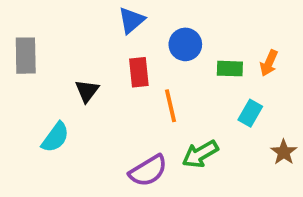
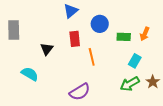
cyan semicircle: (55, 137) -> (30, 74), turned -96
green arrow: (200, 154) -> (130, 84), moved

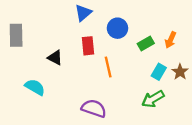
green rectangle: (124, 37) -> (146, 43), turned -32
black triangle: (47, 49) -> (55, 58), turned -40
brown star: (153, 82) -> (180, 72), moved
purple semicircle: (80, 92) -> (94, 108), turned -130

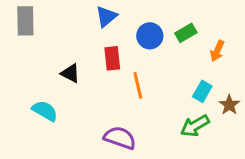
gray rectangle: (16, 35) -> (25, 21), moved
green rectangle: (146, 43) -> (186, 33), moved
brown star: (180, 72) -> (229, 105), moved

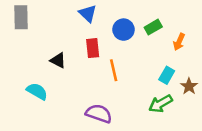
blue triangle: (106, 16) -> (88, 13), turned -36

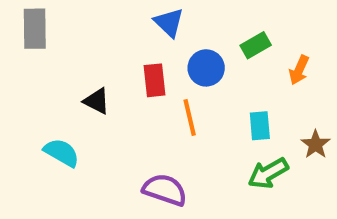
blue triangle: (88, 13) -> (169, 23), moved
blue circle: (124, 30) -> (206, 68), moved
cyan rectangle: (167, 75) -> (260, 126), moved, turned -35

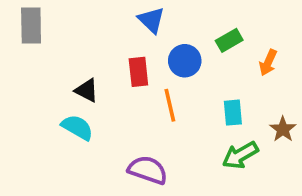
cyan semicircle: (62, 153) -> (77, 127), moved

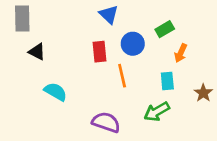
orange arrow: (268, 63) -> (181, 53), moved
black triangle: (87, 90) -> (37, 52), moved
green arrow: (240, 155) -> (157, 112), moved

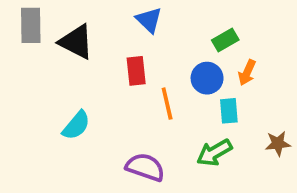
blue circle: (133, 44) -> (207, 78), moved
black triangle: (37, 52) -> (76, 42), moved, size x1.5
cyan semicircle: (56, 92) -> (76, 125), turned 100
brown star: (203, 93) -> (278, 144), moved, turned 30

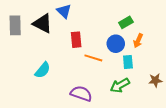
blue triangle: (149, 20) -> (64, 11), moved
gray rectangle: (31, 25) -> (15, 25), moved
orange line: (167, 104) -> (93, 58), turned -60

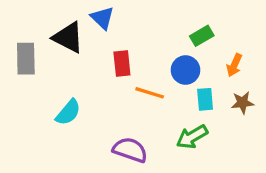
gray rectangle: (15, 25) -> (26, 59), moved
orange arrow: (138, 41) -> (234, 65), moved
brown star: (155, 80) -> (243, 103), moved

